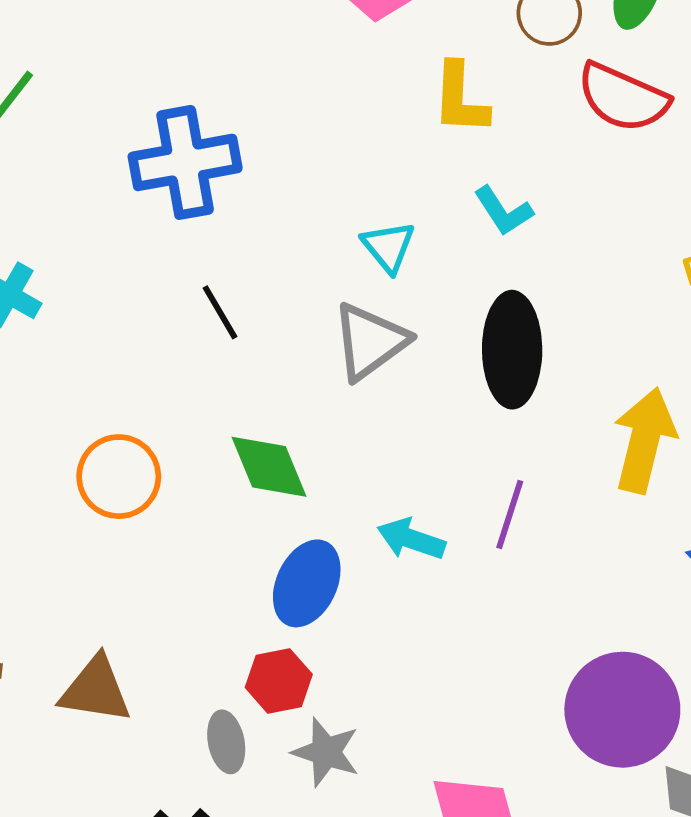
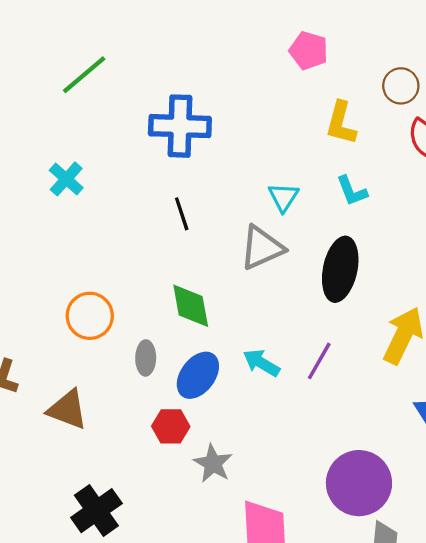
orange circle: (119, 477) -> (90, 316), moved
gray ellipse: (226, 742) -> (146, 358), moved
gray star: (326, 752) -> (213, 463), moved

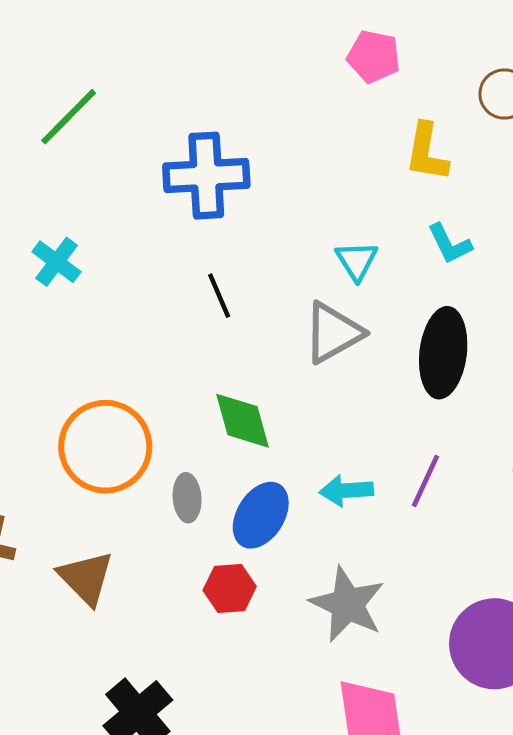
orange circle: (90, 316) -> (105, 447), size x1.4
cyan arrow: (261, 363) -> (346, 491), turned -30
brown triangle: (67, 410) -> (86, 578), turned 30
gray star: (213, 463) -> (347, 604), moved, size x1.4

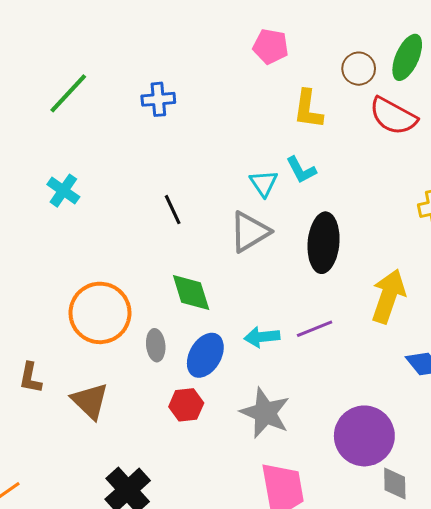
blue cross: (206, 176) -> (158, 99), moved, size x0.6
cyan L-shape: (450, 244) -> (301, 170), moved
purple line: (425, 481) -> (315, 329), turned 45

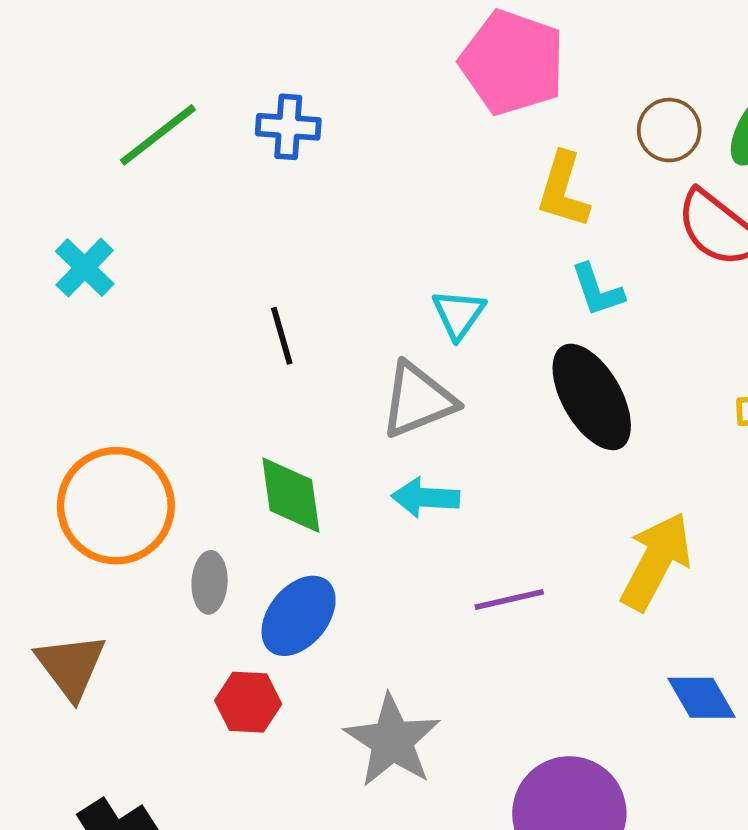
pink pentagon: (271, 46) -> (512, 63), size x1.6
green line: (68, 93) -> (158, 135), moved
cyan L-shape: (301, 170) -> (597, 290), moved
black ellipse: (324, 243) -> (592, 397), moved, turned -44
cyan arrow: (262, 337) -> (425, 497), moved

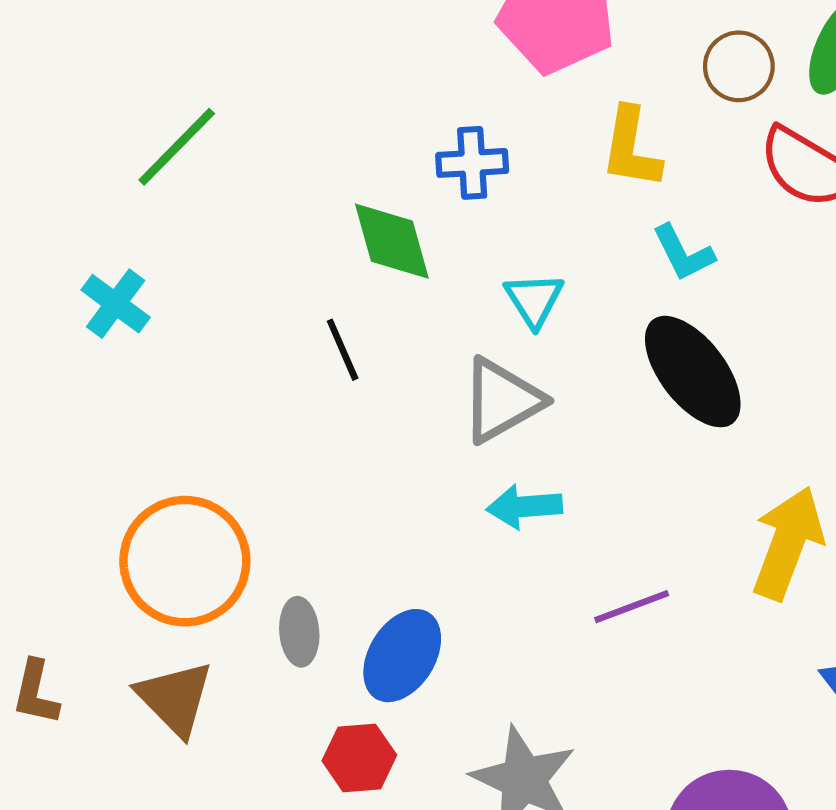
blue cross: (288, 127) -> (472, 163), moved
green diamond: (291, 495) -> (392, 241), moved
brown triangle: (71, 666) -> (175, 698), moved

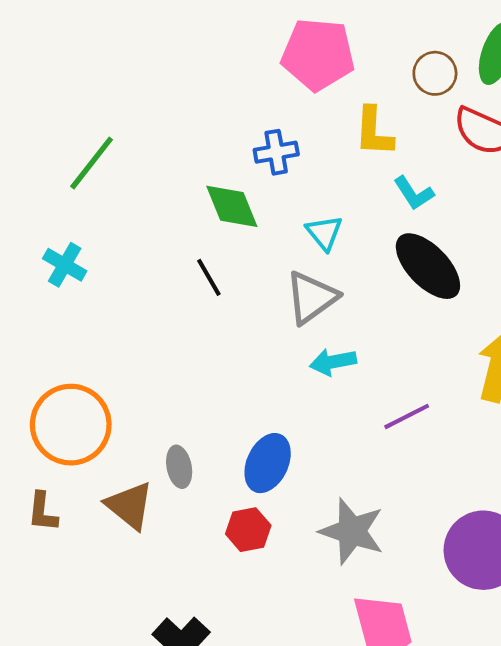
orange circle: (185, 561) -> (71, 425), moved
gray ellipse: (299, 632) -> (179, 467), moved

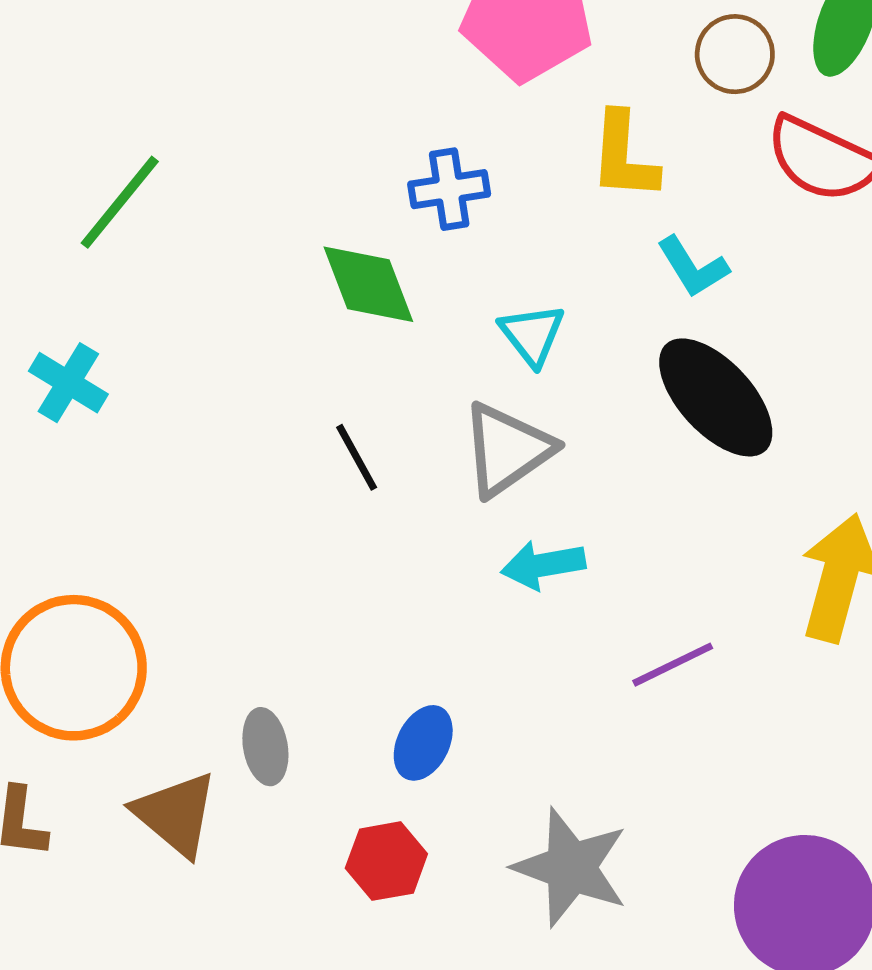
black line: (209, 277) -> (357, 457), moved
blue ellipse: (268, 463) -> (423, 743), size x0.7

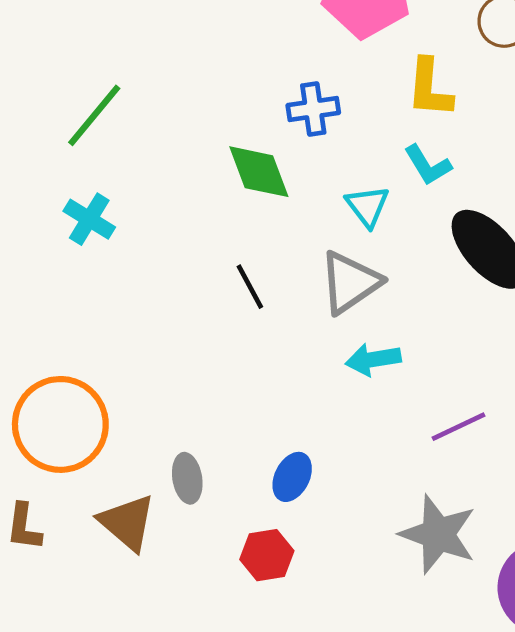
cyan L-shape: (693, 267) -> (428, 165), moved
cyan cross: (68, 383) -> (89, 219), moved
gray star: (571, 867) -> (438, 534), moved

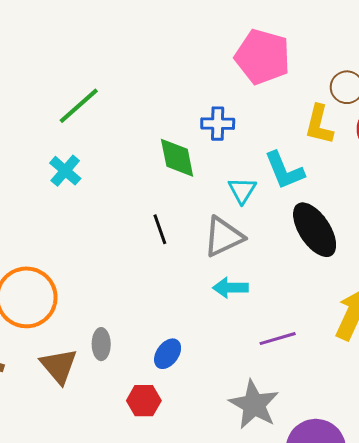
yellow L-shape: (430, 88) -> (319, 125), moved
cyan L-shape: (428, 165) -> (284, 170), size x1.4

